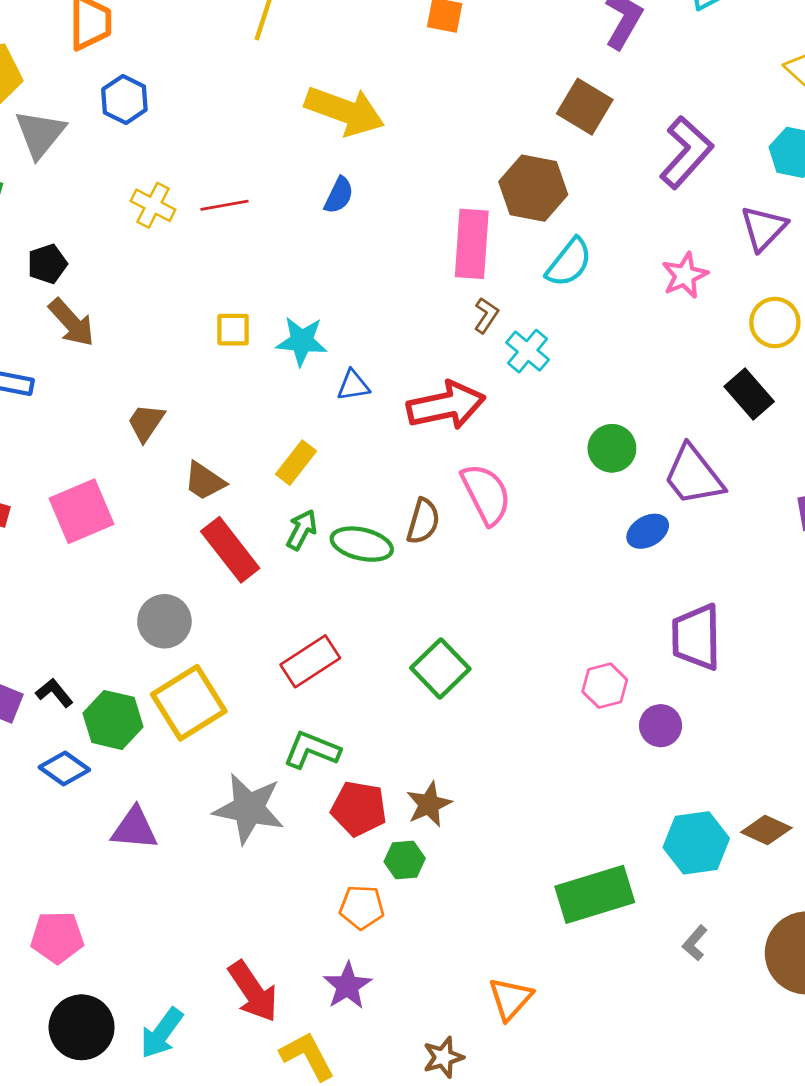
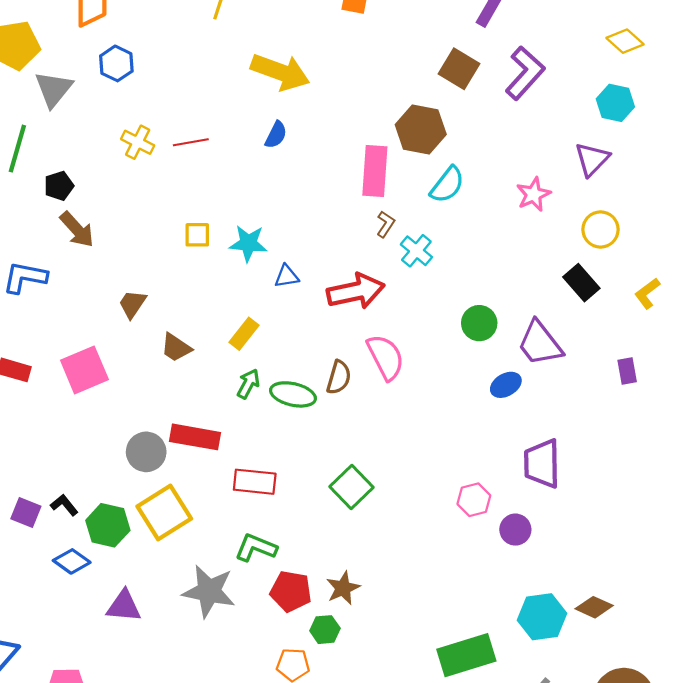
purple L-shape: (686, 152) -> (525, 73), moved
red rectangle: (230, 550) -> (195, 437), moved, turned -42
red rectangle: (310, 661) -> (255, 482), turned 39

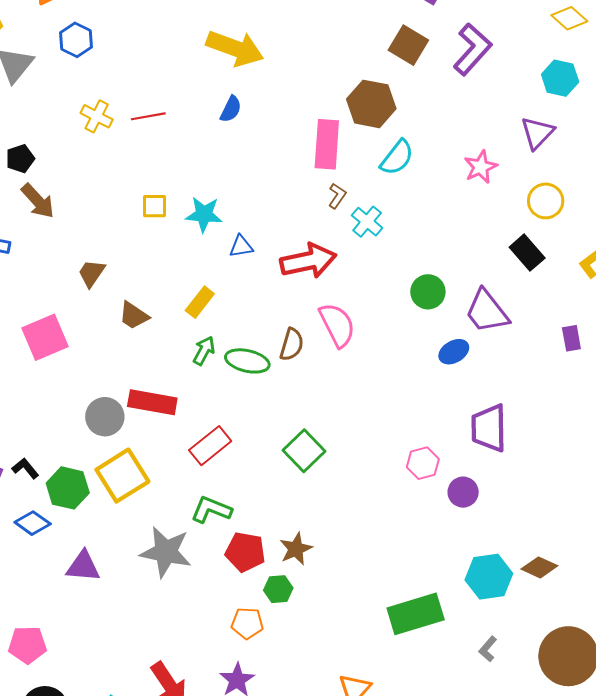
red rectangle: (255, 482) -> (210, 446), turned -45

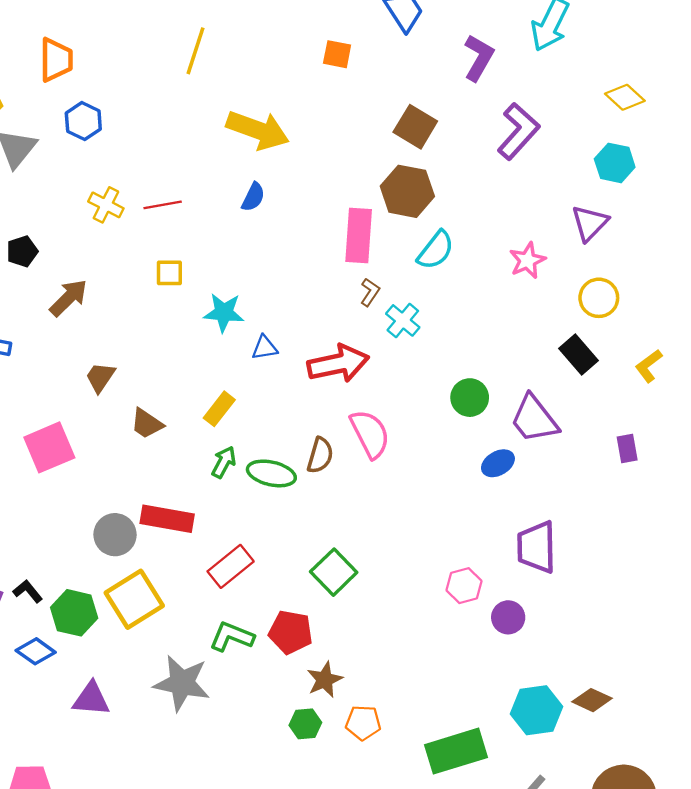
brown square: (408, 45) -> (415, 127), moved
brown arrow: (38, 201) -> (69, 298), moved, turned -93
yellow square: (154, 206) -> (169, 273), moved
red pentagon: (245, 552) -> (291, 632), moved
orange pentagon: (247, 623) -> (363, 723), moved

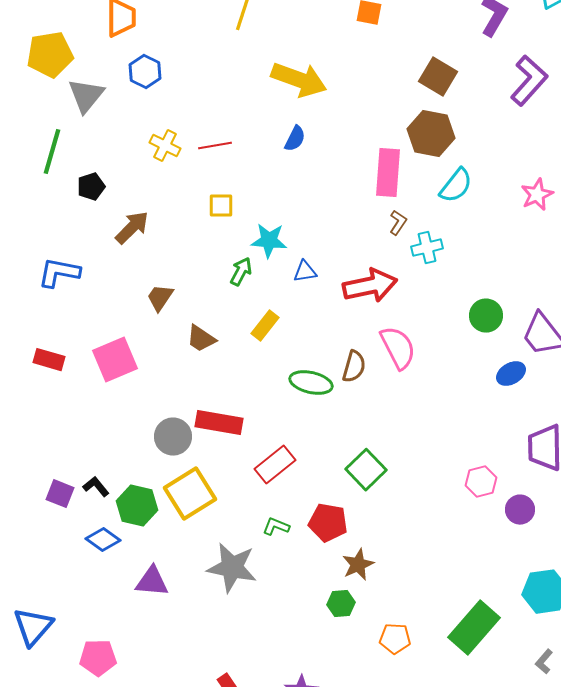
cyan cross: (403, 320) -> (427, 248), turned 36
green arrow: (224, 462) -> (241, 272), moved
green L-shape: (232, 637) -> (276, 527), size x0.7
orange pentagon: (363, 723) -> (395, 639), moved
green rectangle: (456, 751) -> (474, 628), turned -32

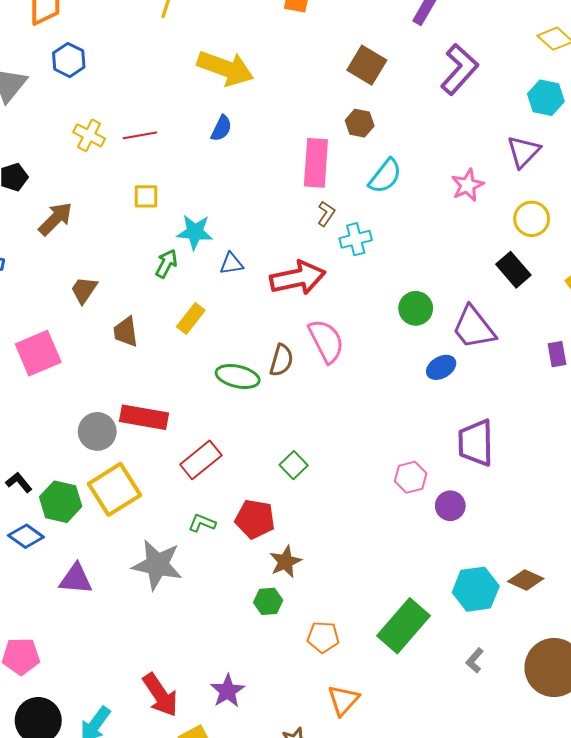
brown hexagon: (431, 134) -> (360, 123), size x0.6
brown trapezoid: (201, 339) -> (126, 332), turned 48
green square: (366, 470) -> (294, 465), size x0.7

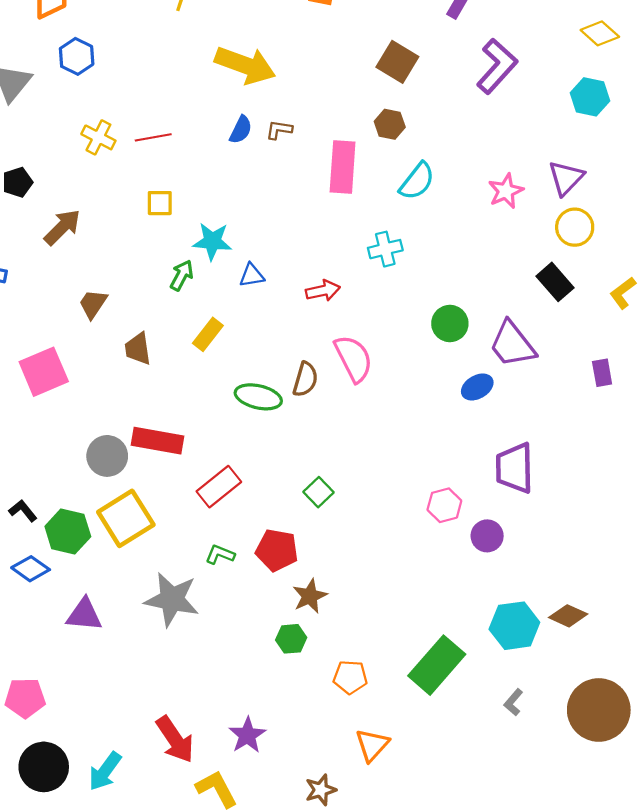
purple triangle: (524, 152) -> (566, 178), moved
brown L-shape: (326, 214) -> (279, 130), moved, turned -115
red arrow: (298, 278) -> (323, 291), size x0.6

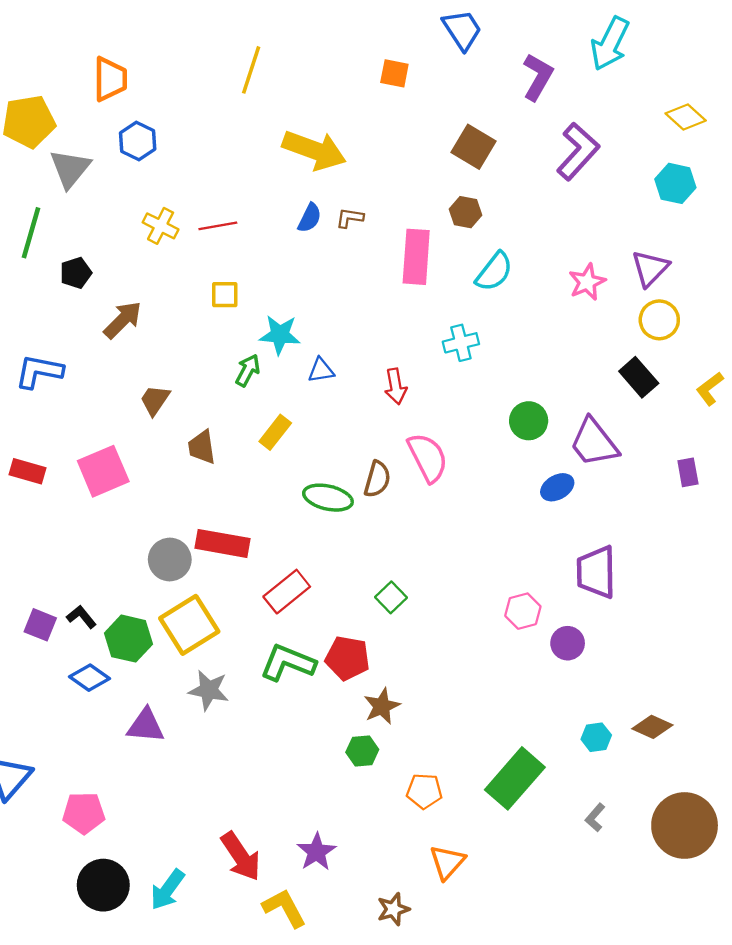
red arrow: (323, 291) -> (396, 386), turned 92
green L-shape: (220, 554) -> (288, 663), size x1.8
gray star: (172, 599) -> (209, 690), moved, size x0.7
cyan hexagon: (514, 626) -> (596, 737), size x0.6

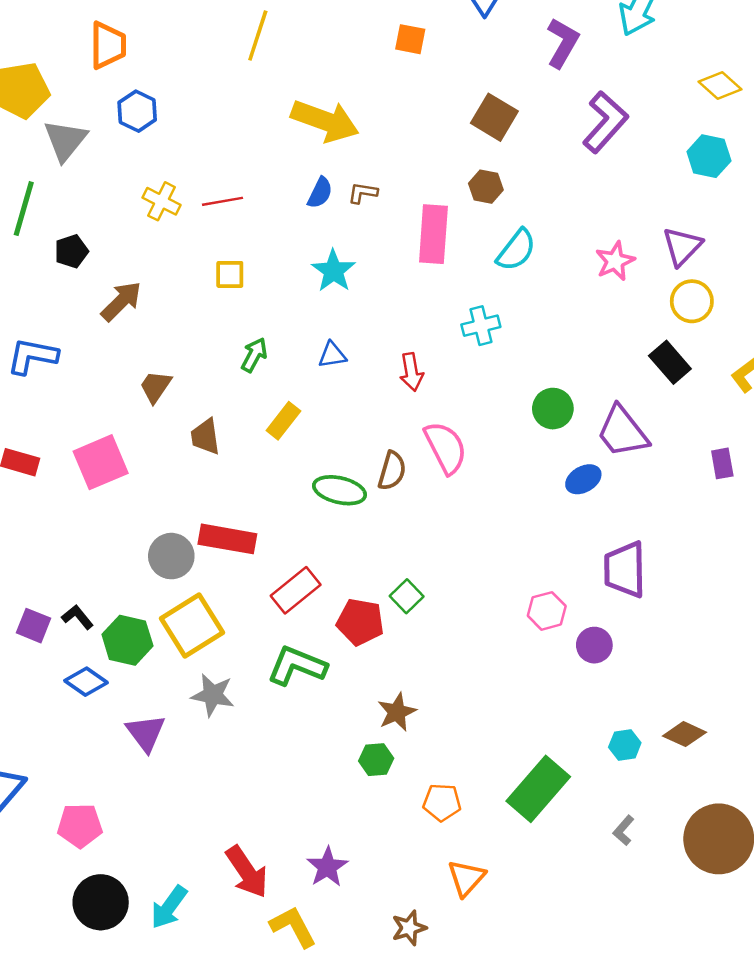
cyan star: (280, 335) -> (333, 271), moved, turned 30
red pentagon: (347, 658) -> (360, 622), moved
purple triangle: (146, 726) -> (146, 733), turned 48

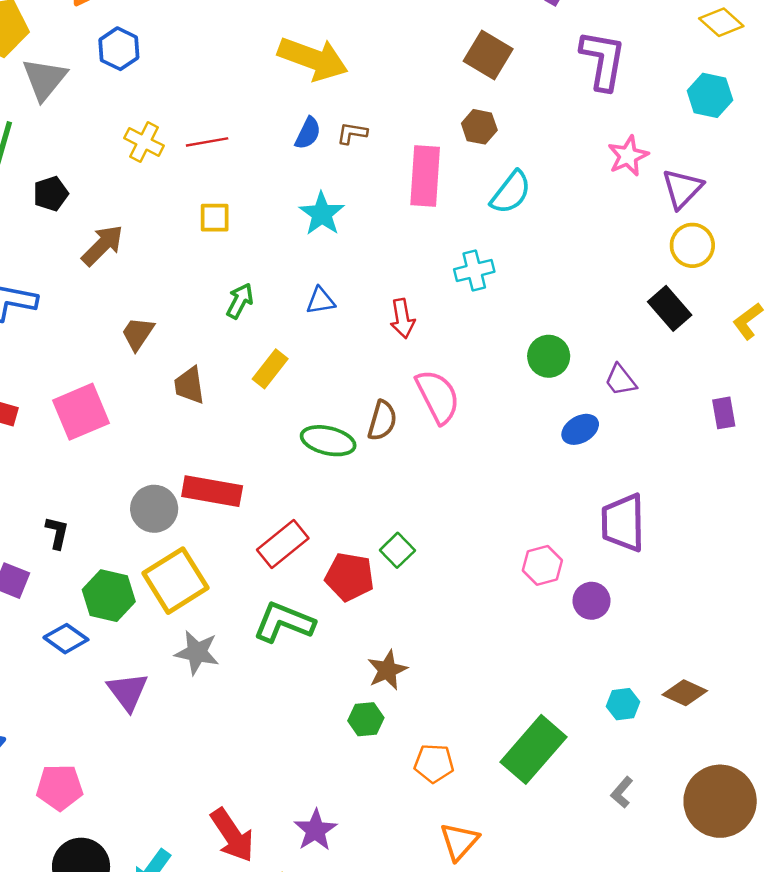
purple L-shape: (605, 122) -> (603, 60), turned -32
pink star: (615, 261) -> (628, 156), moved
purple trapezoid: (622, 432) -> (620, 380), size x0.6
black L-shape: (77, 617) -> (57, 533), moved, turned 52

